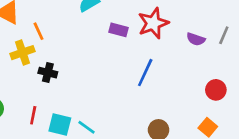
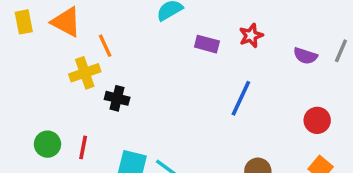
red star: (153, 23) -> (251, 36), size x0.6
red circle: (216, 90) -> (317, 120), moved
red line: (33, 115) -> (83, 147), moved

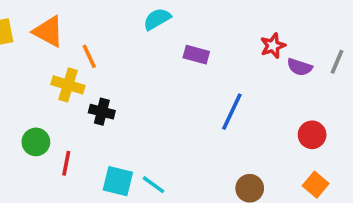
red star: (251, 36) -> (273, 46), moved
yellow cross: (85, 73) -> (68, 85), turned 36
green circle: (47, 144) -> (36, 142), moved

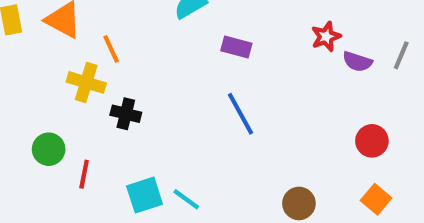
blue line: (232, 112) -> (241, 114), moved, turned -54
cyan square: (118, 181) -> (145, 195), turned -32

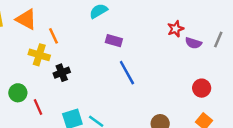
purple rectangle: (236, 47) -> (114, 41), moved
black cross: (126, 114) -> (62, 73), turned -35
red line: (84, 174) -> (38, 107), turned -35

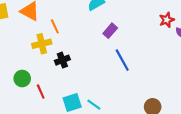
purple rectangle: (114, 41) -> (110, 31), turned -64
yellow cross: (39, 55) -> (42, 44), turned -30

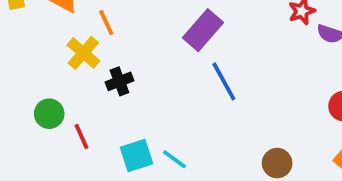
purple rectangle: (110, 31) -> (203, 30), size x1.5
yellow cross: (42, 44) -> (83, 53), turned -36

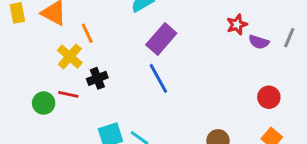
blue line: (224, 81) -> (158, 78), moved
red line: (81, 136) -> (68, 94), moved, turned -54

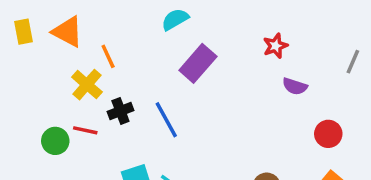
red star: (237, 25) -> (275, 46), moved
purple semicircle: (259, 42) -> (295, 86), moved
blue line: (158, 78) -> (166, 120), moved

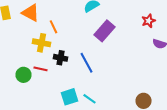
yellow cross: (87, 85) -> (42, 43), turned -30
black cross: (120, 111) -> (60, 58), turned 32

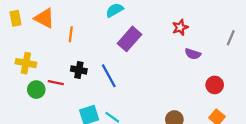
orange line: (54, 27) -> (71, 34), turned 32
yellow cross: (42, 43) -> (26, 63), moved

